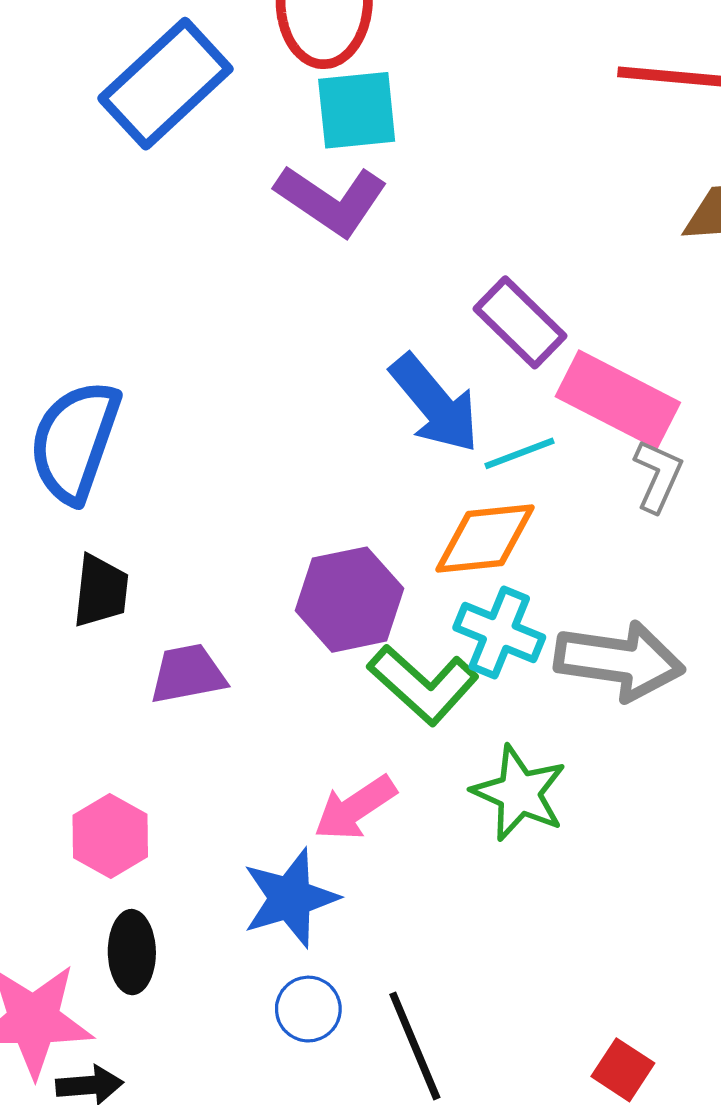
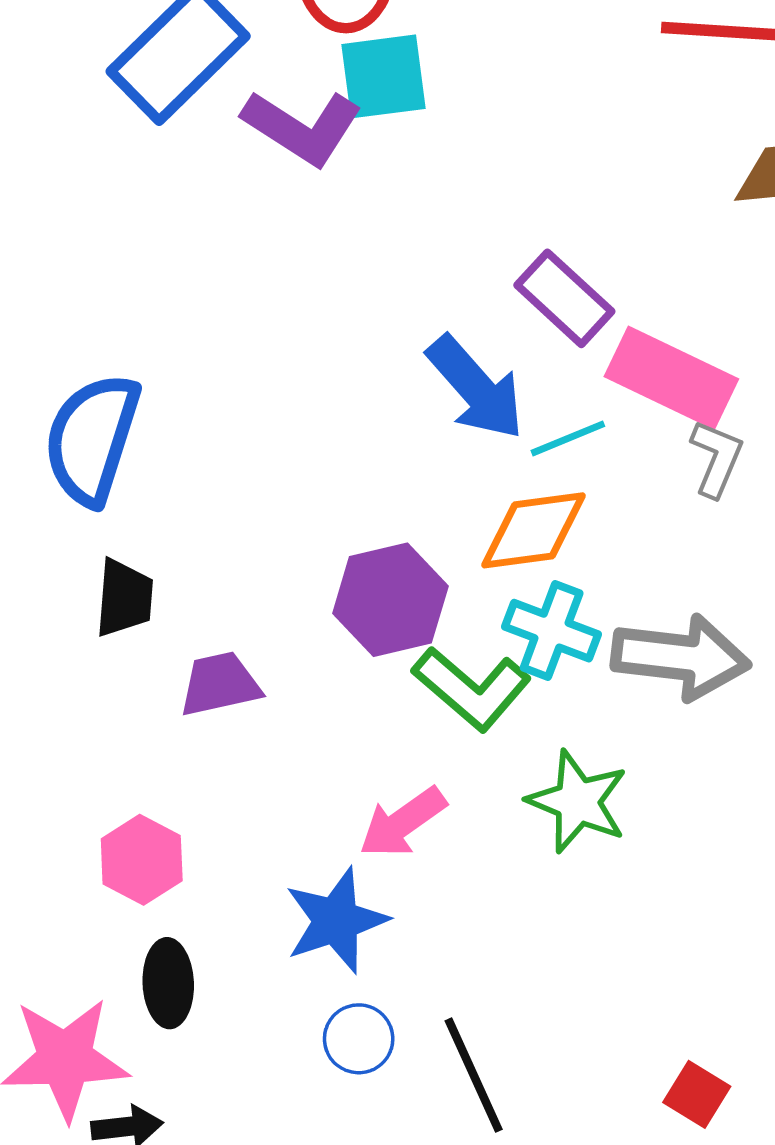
purple L-shape: (331, 200) -> (302, 127), moved

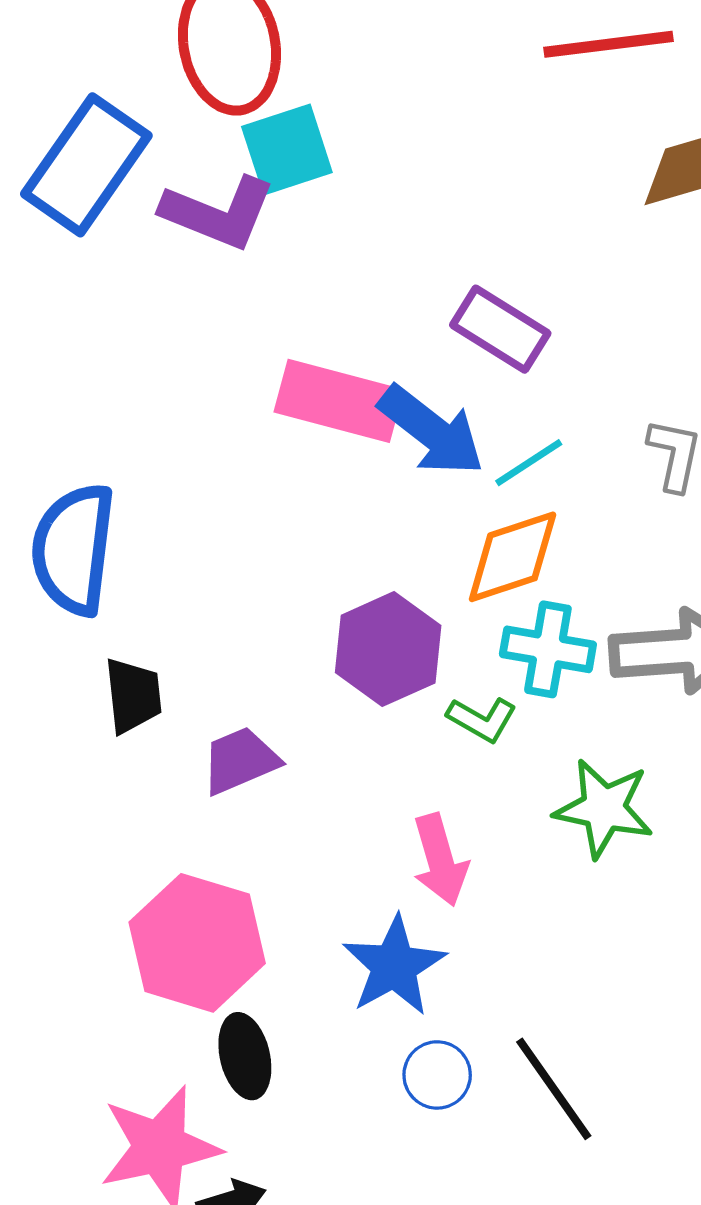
pink rectangle: (671, 378) -> (339, 401), moved
green L-shape: (472, 689) -> (482, 719), size x0.6
pink arrow: (403, 822) -> (440, 860), turned -60
pink hexagon: (142, 860) -> (197, 943), size x1.6

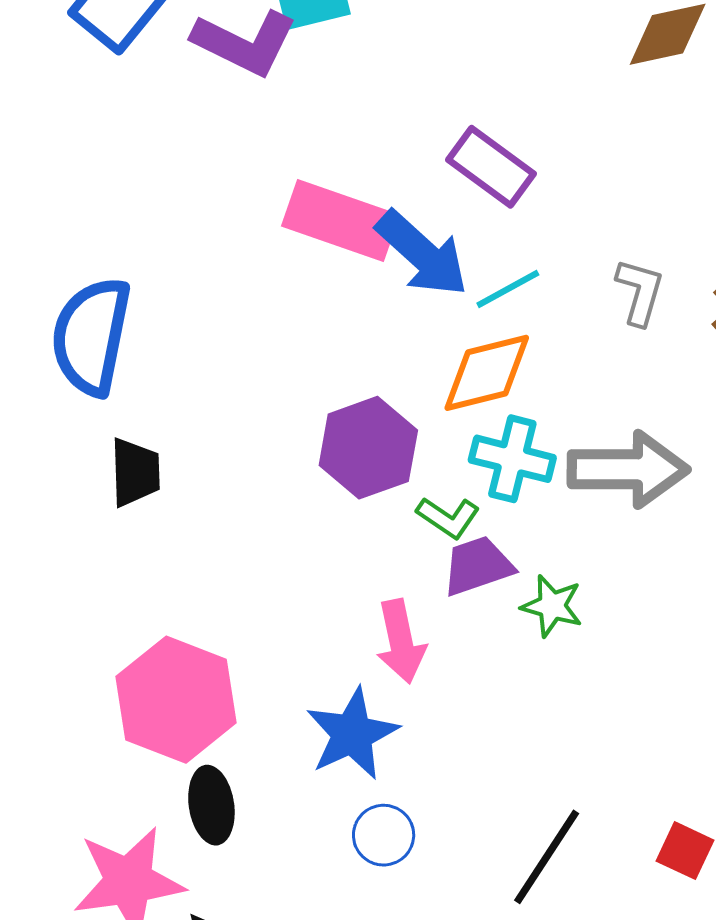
purple trapezoid: (240, 761) -> (478, 566), moved
green star: (604, 808) -> (552, 606), size x0.7
black line: (554, 1089) -> (547, 857), moved, turned 64

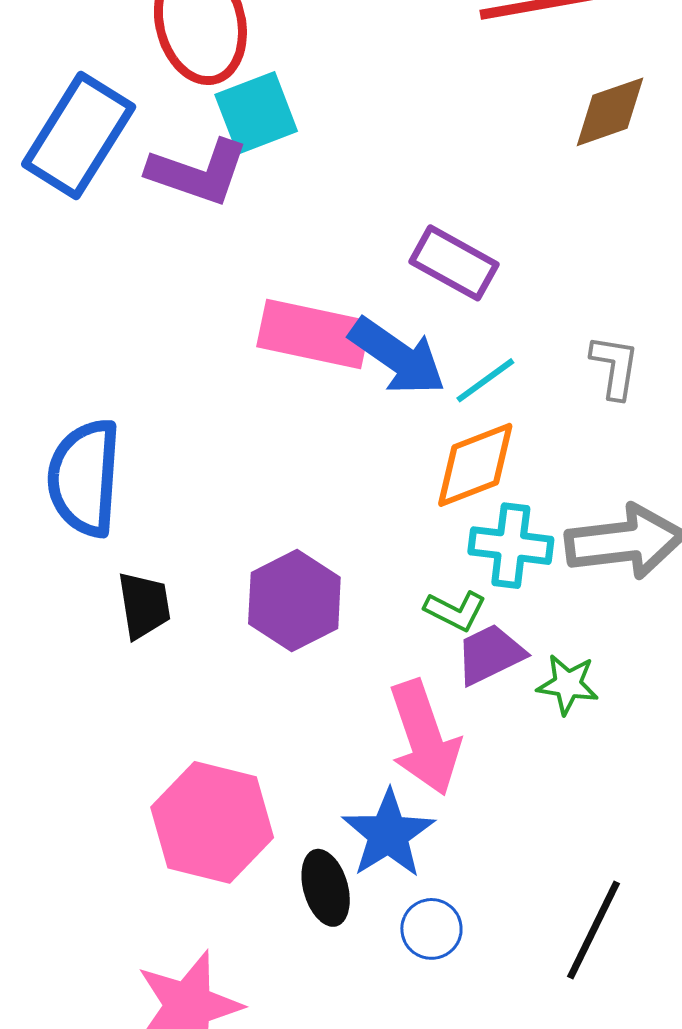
purple hexagon: (368, 448) -> (294, 600), moved
pink arrow: (401, 641) -> (424, 738), size x1.4
black ellipse: (211, 805) -> (326, 888), moved

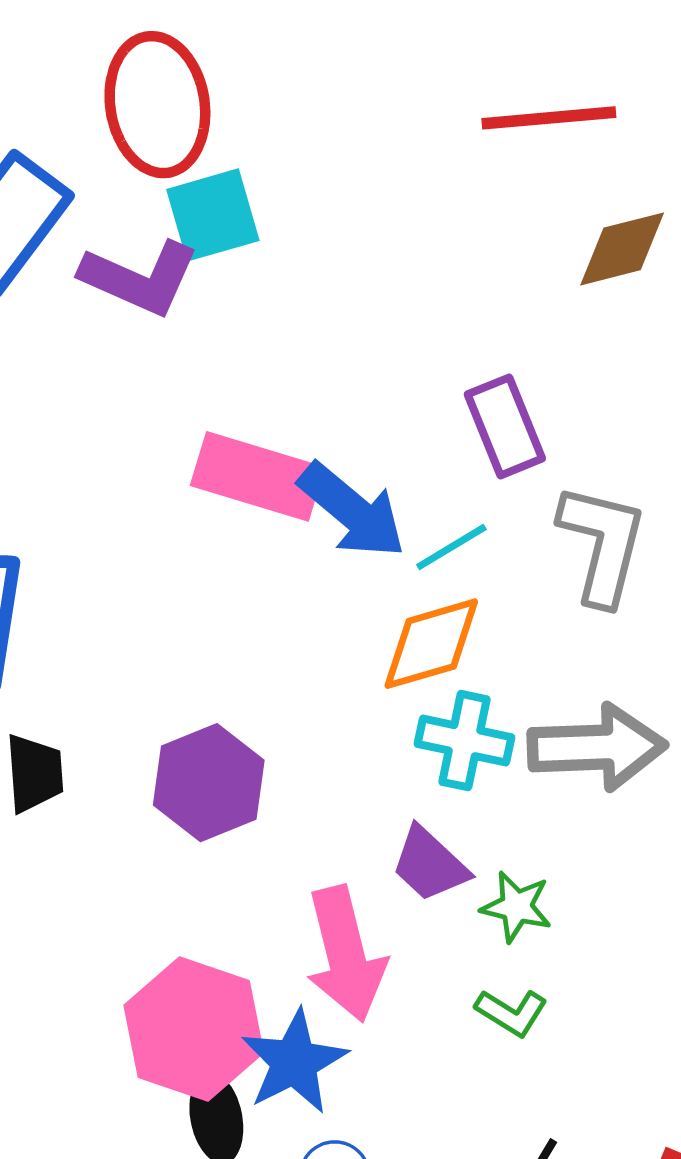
purple rectangle: (454, 263) -> (505, 426), moved, turned 34
gray L-shape: (615, 367) -> (602, 544), size x1.6
green L-shape: (455, 611) -> (511, 1012), moved
purple trapezoid: (490, 654) -> (430, 864), turned -116
pink hexagon: (212, 822) -> (194, 1029), moved

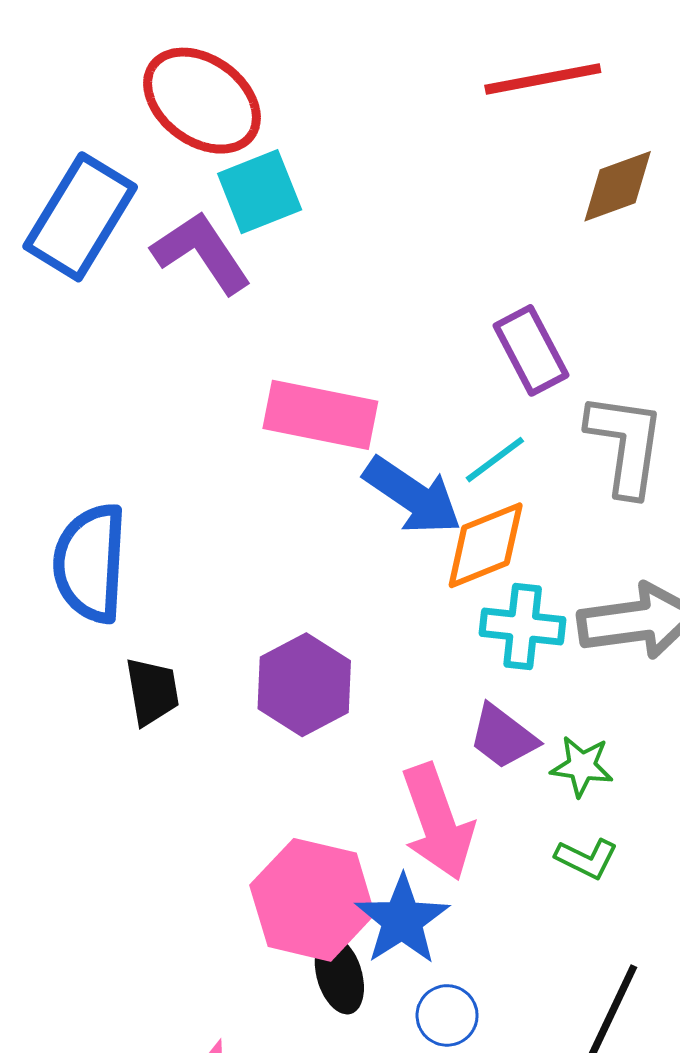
red ellipse: (157, 105) -> (202, 101), turned -39
purple L-shape: (140, 278) -> (201, 252), turned -142
blue arrow: (352, 511) -> (412, 496), moved

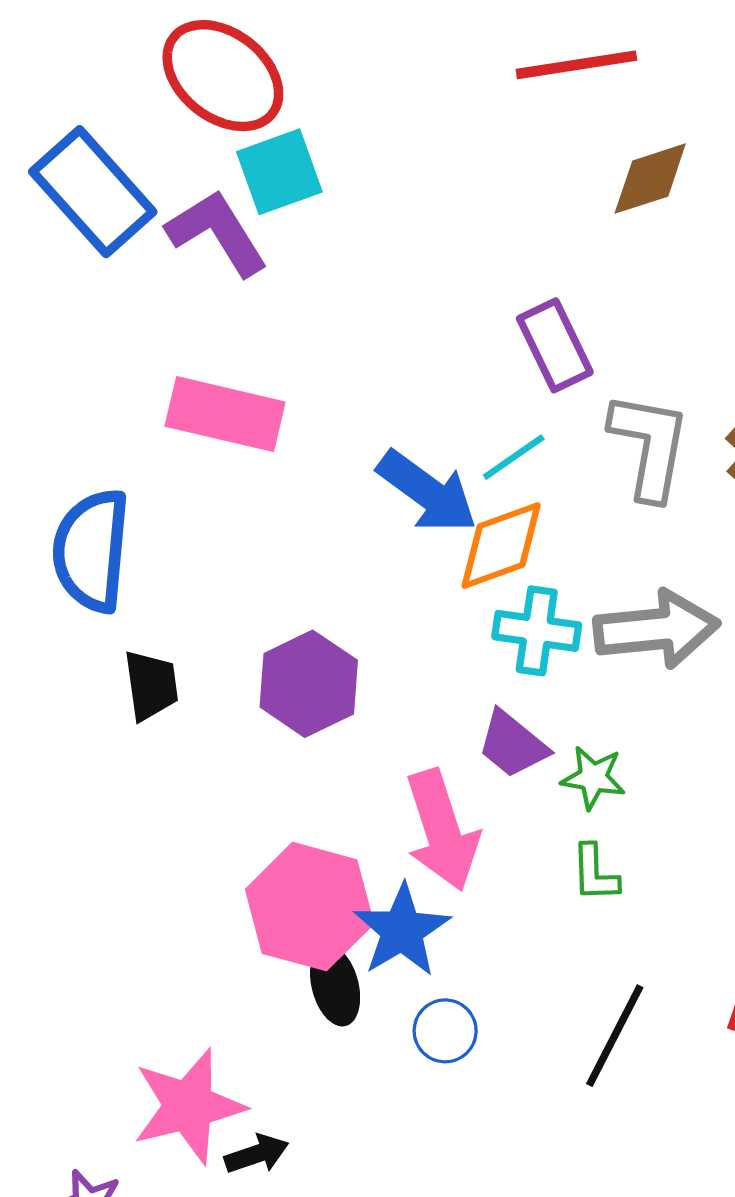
blue rectangle: (80, 217) -> (93, 192), turned -75
pink rectangle: (320, 415) -> (225, 414), moved
green L-shape: (587, 858) -> (595, 873), turned 60

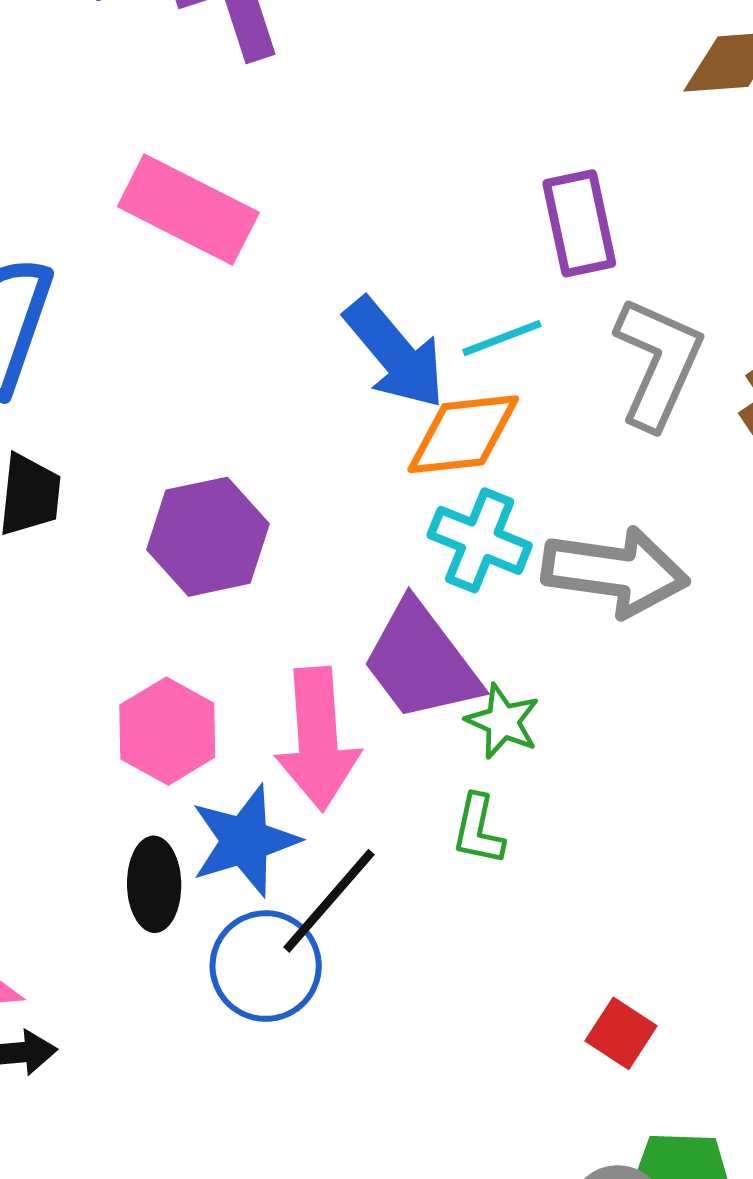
purple trapezoid: (513, 744) -> (421, 662), size x1.5
pink hexagon: (310, 907) -> (167, 731), moved, size x0.7
blue circle: (445, 1031) -> (266, 966), size x1.5
black line: (615, 1036) -> (329, 901), moved

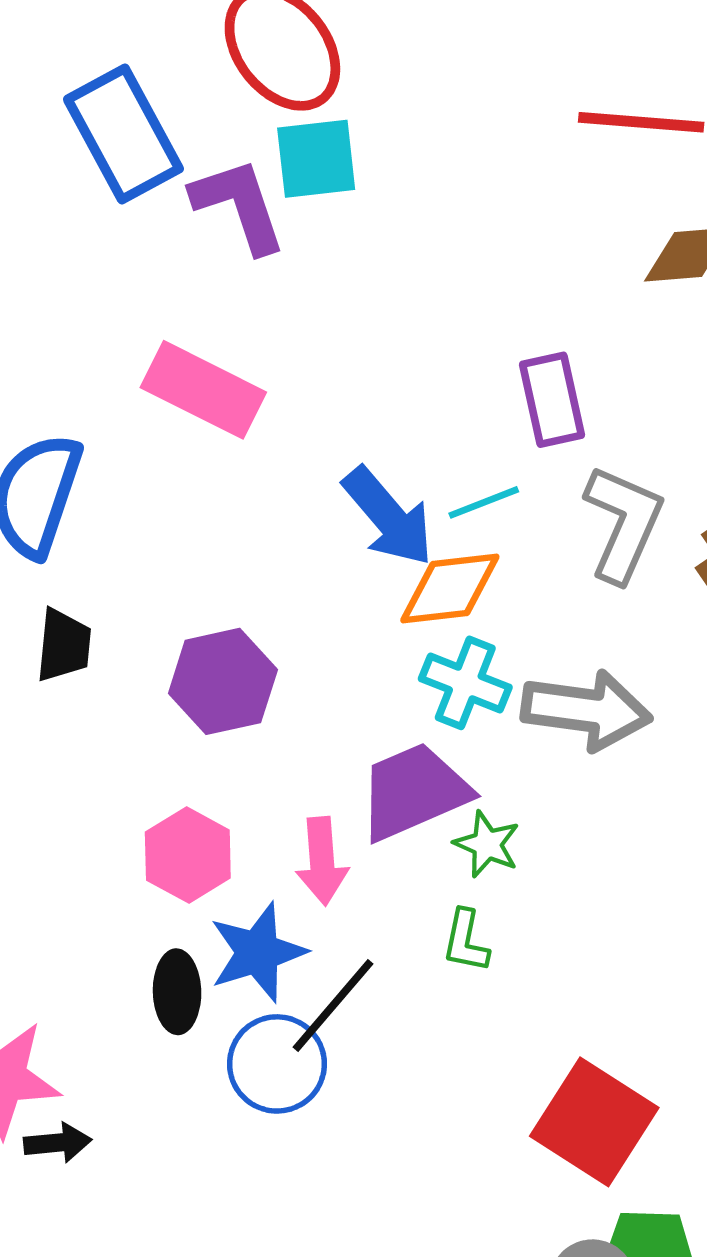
purple trapezoid: (421, 662) -> (414, 792), turned 104
pink arrow: (318, 739) -> (322, 861), size x0.7
red square: (621, 1033) -> (594, 1122), size x2.0

